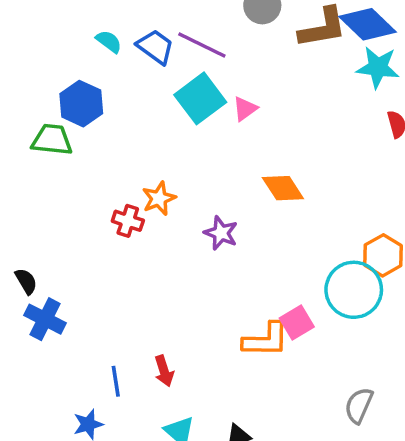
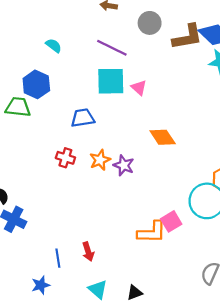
blue trapezoid: (155, 47) -> (83, 118), moved, turned -45
cyan square: (200, 98) -> (111, 81), turned 36
pink triangle: (245, 109) -> (139, 88), turned -42
orange star: (159, 198) -> (100, 160), moved

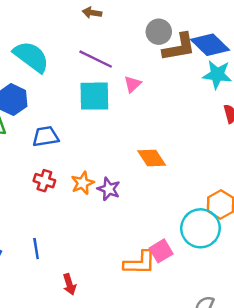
gray circle: (150, 23) -> (159, 32), moved
cyan semicircle: (54, 46) -> (31, 57), size x2.0
pink triangle: (139, 88) -> (133, 84), moved, turned 35
blue trapezoid: (83, 118) -> (46, 137), moved
blue line: (58, 258) -> (36, 249), moved

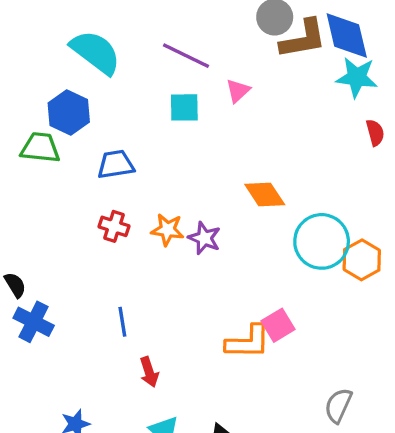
blue diamond: (210, 45) -> (347, 36), turned 33
cyan square: (94, 96) -> (184, 107), size x0.7
orange star: (83, 183) -> (168, 230), turned 30
cyan circle: (200, 228) -> (322, 241), moved
blue line: (36, 249) -> (122, 322), moved

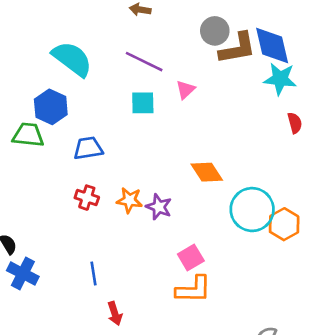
pink square: (278, 325) -> (191, 258), moved

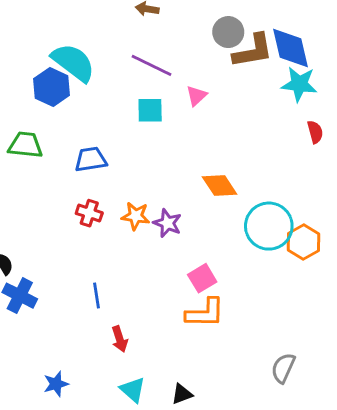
blue hexagon: (51, 107) -> (52, 87), moved

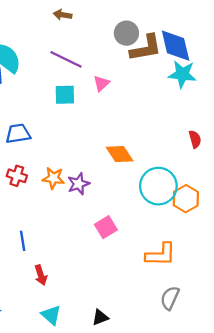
red semicircle: (315, 132) -> (195, 139), moved
purple star: (167, 223) -> (78, 184), turned 30
orange L-shape: (205, 313) -> (161, 255), moved
black triangle: (182, 394) -> (100, 317), moved

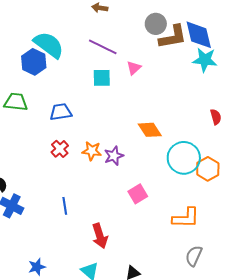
red cross: (17, 176) -> (60, 149), turned 30
red arrow: (41, 275) -> (100, 236), moved, size x1.4

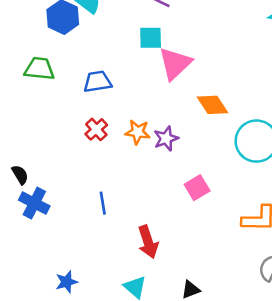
pink triangle: (134, 68) -> (175, 64), moved, size x1.8

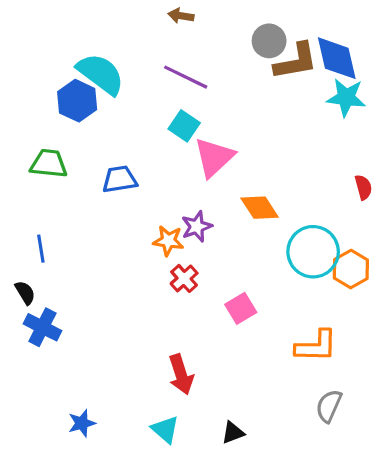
cyan square: (151, 38) -> (184, 126), turned 35
red cross: (96, 129) -> (184, 278), moved
purple star: (166, 138) -> (197, 227), moved
blue line: (103, 203) -> (41, 249), moved

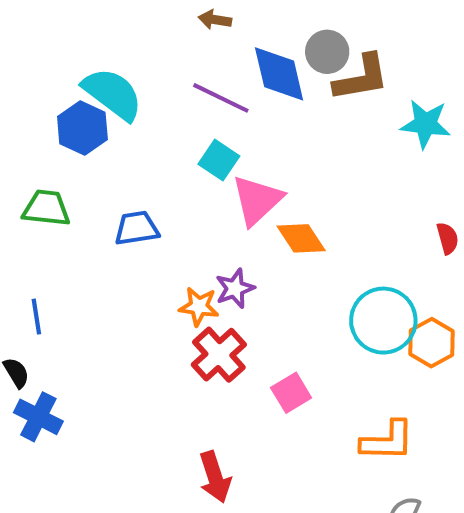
blue diamond: (337, 58) -> (279, 74), moved
orange diamond: (260, 208) -> (301, 238), moved
red cross: (184, 278) -> (219, 355), size x1.5

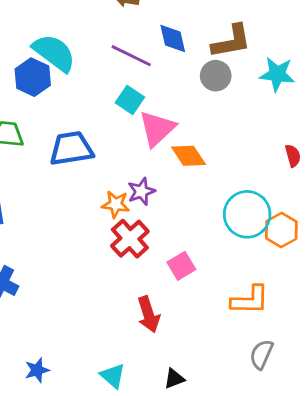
gray circle: (327, 52) -> (216, 76), moved
blue diamond: (279, 74) -> (173, 39), size x0.7
blue trapezoid: (137, 228) -> (71, 149), size x1.4
red arrow: (215, 477) -> (148, 314), moved

